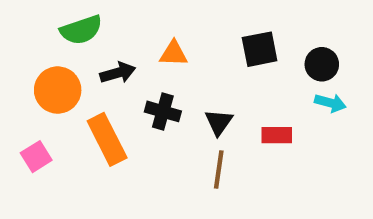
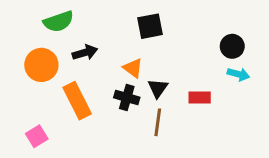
black square: (260, 49) -> (150, 26), moved
orange triangle: (174, 54) -> (133, 68), moved, turned 35
black cross: (163, 111) -> (127, 98), moved
pink square: (36, 157) -> (37, 136), moved

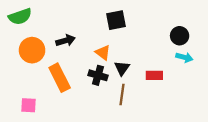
green semicircle: (58, 21) -> (20, 17), moved
pink square: (37, 136) -> (28, 105), turned 35

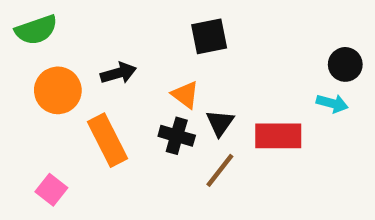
black circle: (180, 36) -> (345, 64), moved
red rectangle: (154, 75) -> (278, 136), size x1.5
brown line: (122, 95) -> (220, 170), turned 30
pink square: (28, 105) -> (51, 190), turned 35

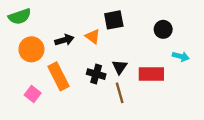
black circle: (345, 64) -> (163, 29), moved
orange triangle: (185, 95) -> (93, 36), moved
brown line: (220, 170) -> (120, 93), turned -54
pink square: (51, 190) -> (33, 94), moved

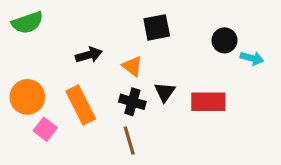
orange triangle: (93, 36) -> (132, 66), moved
orange circle: (31, 49) -> (27, 97), moved
cyan arrow: (181, 56) -> (252, 58), moved
brown line: (120, 93) -> (129, 141), moved

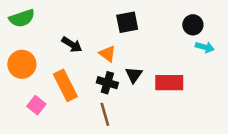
black circle: (225, 40) -> (193, 25), moved
black arrow: (89, 55) -> (72, 45), turned 48
orange circle: (27, 97) -> (22, 64), moved

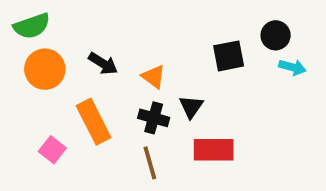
black square: (127, 22) -> (229, 56), moved
orange circle: (22, 64) -> (45, 69), moved
red rectangle: (169, 83) -> (214, 150), moved

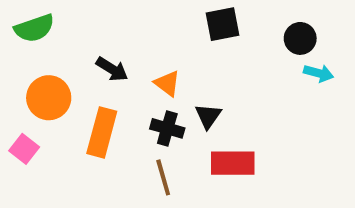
black square: (229, 56) -> (222, 24), moved
orange circle: (45, 69) -> (49, 98), moved
orange rectangle: (94, 122) -> (102, 132), turned 42
pink square: (52, 150) -> (24, 149), moved

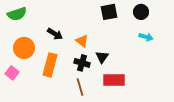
black circle: (300, 38) -> (141, 12), moved
cyan arrow: (319, 73) -> (146, 37), moved

